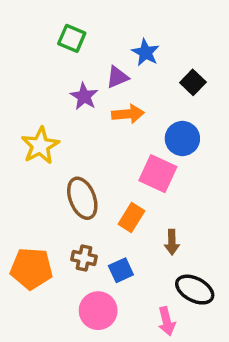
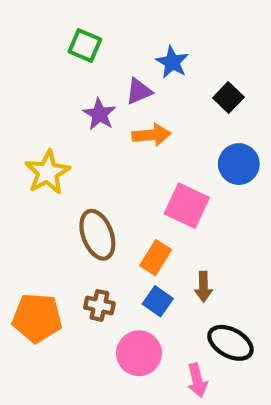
blue circle: (182, 139) -> (239, 164), moved
blue square: (121, 270) -> (158, 301), moved, turned -30
pink circle: (98, 311) -> (139, 353), moved

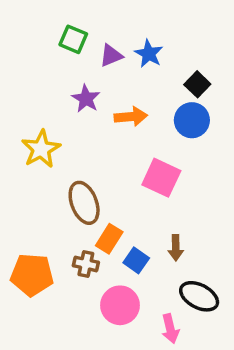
purple triangle: (139, 91) -> (111, 56), moved
blue circle: (239, 164) -> (192, 120), moved
orange rectangle: (156, 258) -> (109, 239), moved

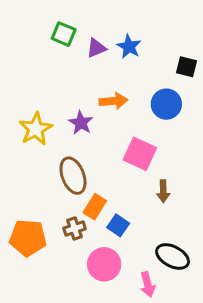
black square: (197, 84) -> (187, 67), moved, turned -30
purple star: (86, 99) -> (81, 123), moved
brown arrow: (176, 248) -> (163, 191), moved
brown cross: (86, 264) -> (75, 228), turned -30

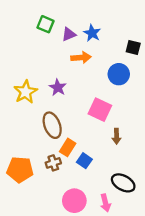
orange arrow: (113, 101) -> (81, 58), moved
pink circle: (104, 264) -> (74, 201), moved

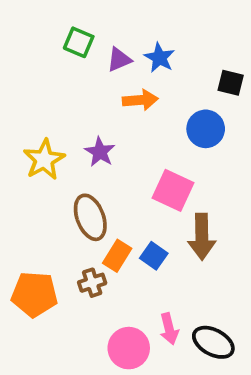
brown arrow: (117, 136) -> (202, 237), size x1.6
blue square: (84, 161) -> (154, 256), moved
black ellipse: (123, 183) -> (213, 342), moved
pink arrow: (105, 203) -> (169, 329), moved

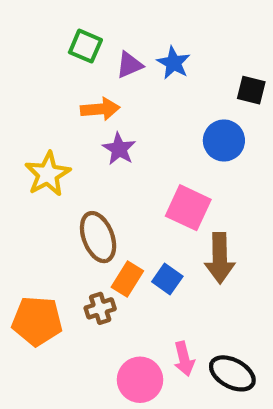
orange arrow: (140, 100) -> (100, 109), moved
purple star: (100, 152) -> (119, 149), moved

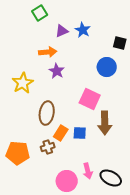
green square: (85, 46) -> (40, 13), moved, turned 35
brown ellipse: (98, 237) -> (47, 113), turned 30
blue square: (167, 279) -> (80, 133), turned -32

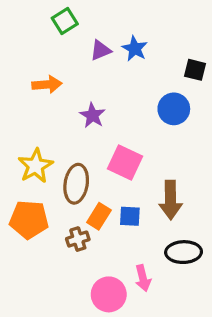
orange arrow: (48, 52) -> (47, 84), moved
yellow star: (23, 83) -> (35, 166), moved
pink square: (90, 99) -> (125, 163), moved
orange pentagon: (18, 153) -> (29, 220), moved
black ellipse: (111, 178) -> (184, 252), moved, turned -30

